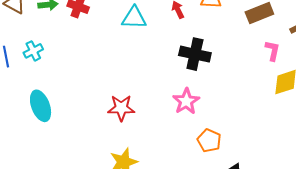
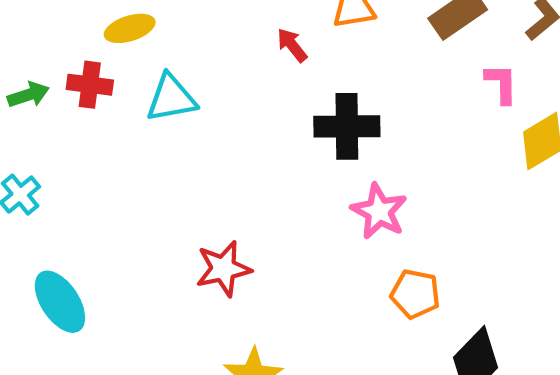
cyan triangle: (134, 18) -> (171, 98), moved
pink star: (186, 101) -> (379, 211), moved

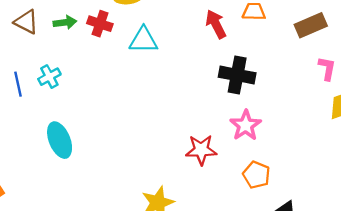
red arrow: (292, 45) -> (216, 24), size x1.4
red star: (223, 269) -> (201, 150), moved

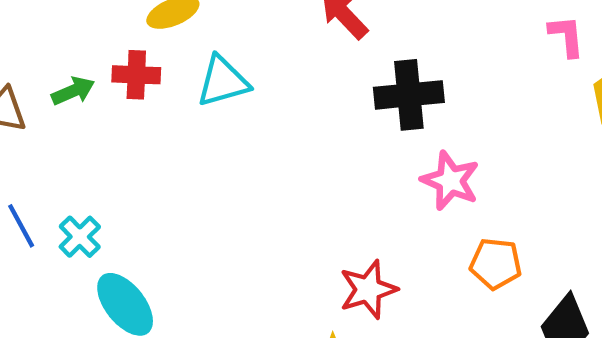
cyan cross: (49, 77) -> (80, 237), moved
red star: (201, 150) -> (368, 289), moved

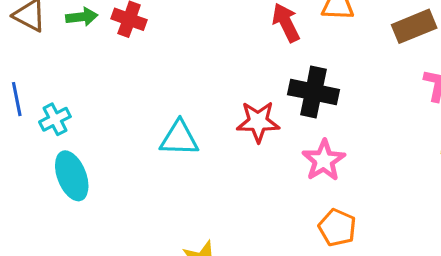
cyan triangle: (223, 81) -> (179, 138), moved
red star: (368, 289) -> (258, 122), moved

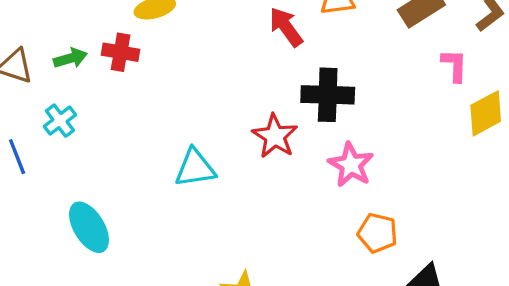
cyan cross: (55, 119) -> (60, 121), moved
red star: (258, 122) -> (275, 136), turned -30

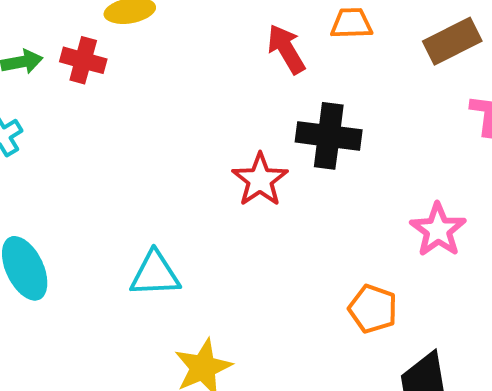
pink star: (351, 165) -> (438, 230), moved
cyan triangle: (195, 168) -> (155, 274), moved

